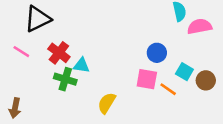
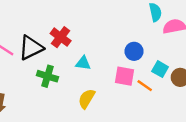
black triangle: (38, 19) -> (31, 48), moved
red cross: (59, 53) -> (61, 37), moved
cyan triangle: (82, 65) -> (83, 63), moved

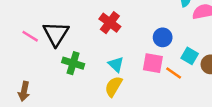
red cross: (61, 37) -> (110, 23), moved
black triangle: (31, 48) -> (56, 34), turned -32
cyan triangle: (83, 63) -> (116, 64), moved, turned 35

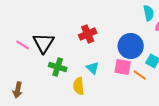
red cross: (110, 23) -> (88, 34), turned 30
blue circle: (163, 37) -> (131, 46), size x1.6
yellow semicircle: (114, 86) -> (79, 86), moved, turned -36

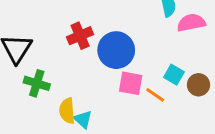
blue circle: (131, 46) -> (116, 50), moved
cyan triangle: (93, 68) -> (83, 119), moved

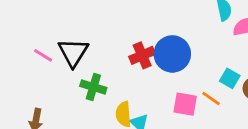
red cross: (80, 36) -> (142, 55), moved
pink square: (131, 83) -> (185, 104), moved

